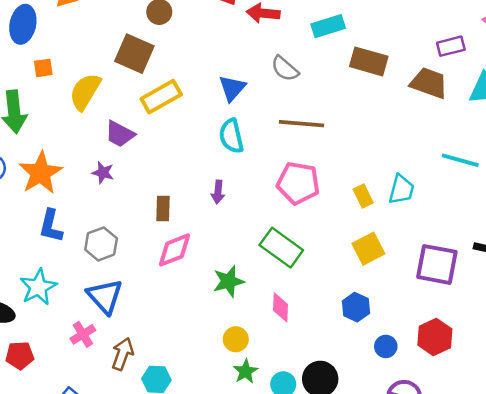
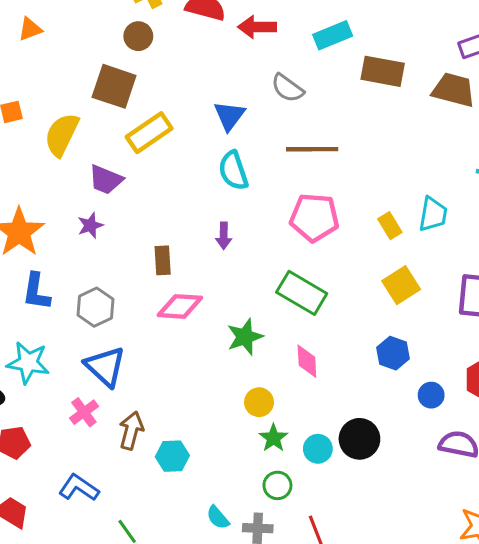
purple star: (103, 173) -> (90, 225), turned -30
pink diamond: (174, 250) -> (180, 306), turned 30
cyan star: (38, 287) -> (28, 363), turned -30

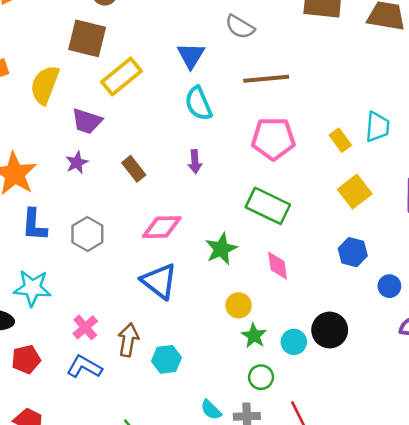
brown rectangle: (163, 260) -> (134, 169), moved, turned -30
blue triangle: (105, 366) -> (159, 281), moved
blue L-shape: (79, 488) -> (84, 367), moved

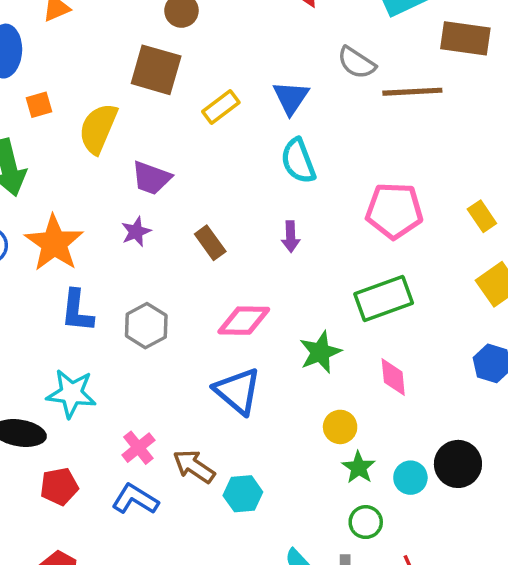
yellow rectangle: (122, 76) -> (221, 107), moved, size x0.7
brown line: (266, 79) -> (412, 92), moved
green rectangle: (268, 206) -> (384, 299), turned -48
brown arrow: (128, 340) -> (194, 466), turned -68

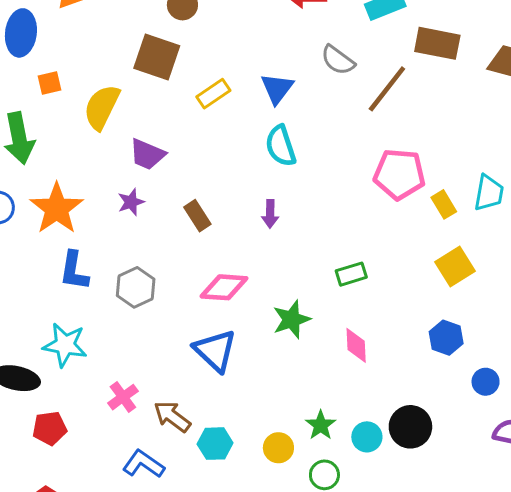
brown line: (412, 92) -> (387, 89), turned -52
pink pentagon: (394, 211) -> (399, 174), moved
green rectangle: (384, 299) -> (351, 274), size x0.6
yellow circle: (340, 427) -> (278, 448), moved
blue L-shape: (135, 499) -> (143, 464), moved

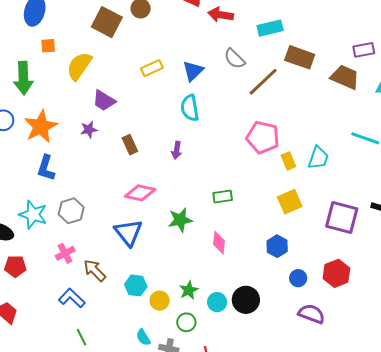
brown square: (157, 57) -> (107, 22), moved
gray hexagon: (136, 287) -> (71, 211), moved
cyan hexagon: (215, 444) -> (136, 285), moved

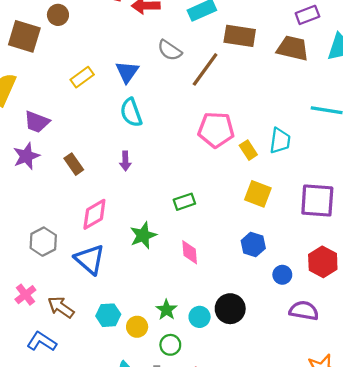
purple star: (89, 130) -> (26, 156), size x1.4
pink diamond: (140, 193) -> (94, 214), turned -32
yellow square: (290, 202) -> (258, 194), turned -35
gray hexagon: (71, 211) -> (43, 242), moved

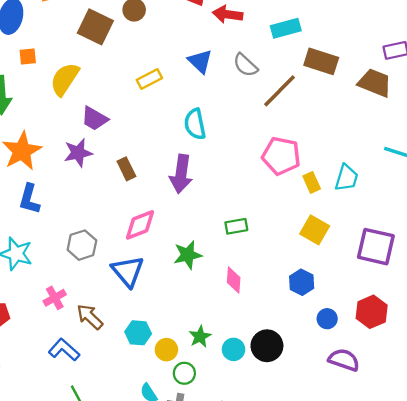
blue triangle: (127, 72) -> (200, 61), moved, turned -30
purple arrow: (125, 161) -> (181, 174), size x1.8
green circle: (170, 345) -> (184, 373), moved

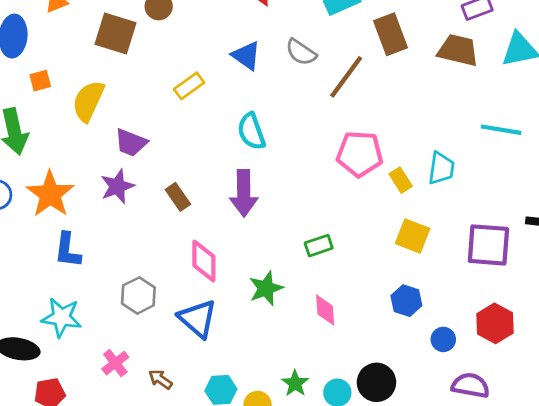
brown rectangle: (321, 61) -> (390, 34), turned 60
pink diamond: (140, 225) -> (204, 261), turned -60
brown arrow: (90, 317) -> (160, 379), size x0.7

